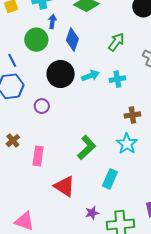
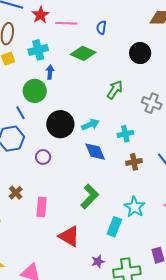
blue diamond: (72, 40) -> (95, 152), moved, turned -40
blue line: (12, 60) -> (21, 113), moved
cyan cross: (117, 79) -> (125, 134), moved
cyan star: (127, 144) -> (135, 207), moved

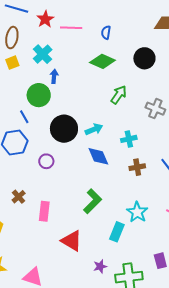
cyan cross: (38, 50) -> (43, 54), turned -30
green diamond: (83, 53) -> (102, 61), moved

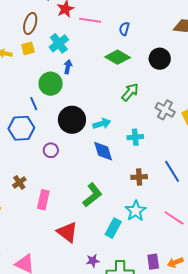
brown cross: (137, 167) -> (139, 177), moved

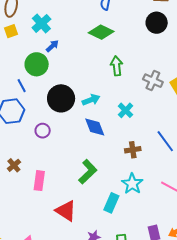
black circle: (160, 59) -> (157, 23), moved
blue arrow: (68, 67) -> (52, 46), turned 40
green arrow: (130, 92) -> (117, 66), turned -42
cyan cross: (135, 137) -> (126, 110), turned -35

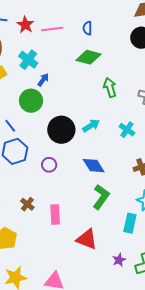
blue line: (22, 86) -> (10, 126), moved
blue diamond: (95, 127) -> (94, 166), moved

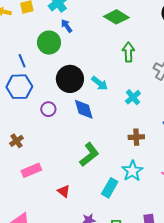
blue arrow: (43, 80) -> (67, 26), turned -88
cyan arrow: (91, 126) -> (100, 83), turned 54
blue diamond: (94, 166) -> (84, 109), moved
pink rectangle: (55, 214) -> (31, 170), moved, turned 54
red triangle: (87, 239) -> (64, 191), size x0.6

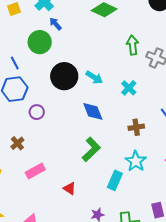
green arrow: (128, 52) -> (133, 45), moved
purple circle: (48, 109) -> (37, 112), moved
blue diamond: (84, 109) -> (93, 111), moved

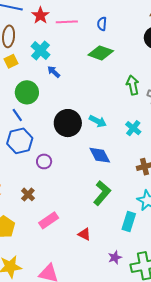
green circle: (40, 42) -> (27, 92), moved

